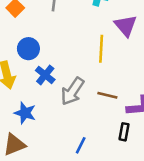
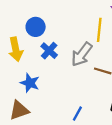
gray arrow: (72, 91) -> (82, 54), moved

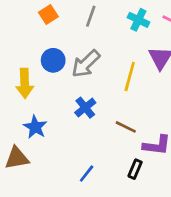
blue cross: (49, 51) -> (85, 108), moved
gray arrow: (82, 54) -> (86, 64), moved

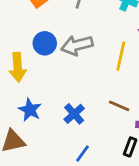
gray arrow: (86, 64) -> (77, 45), turned 32
blue cross: (85, 108) -> (74, 114), moved

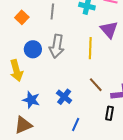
gray arrow: (77, 45) -> (57, 46), turned -55
brown line: (119, 106) -> (96, 85), turned 35

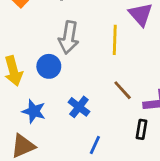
blue circle: (33, 49) -> (49, 66), moved

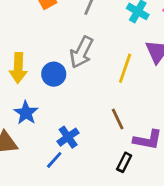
blue cross: (79, 107) -> (68, 137), moved
blue line: (95, 145) -> (54, 160), moved

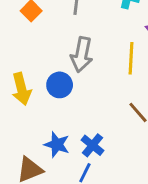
blue star: (26, 113) -> (57, 145), moved

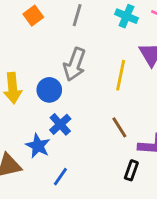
blue cross: (92, 145) -> (60, 124), moved

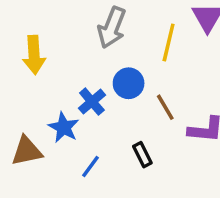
blue circle: (49, 90) -> (129, 83), moved
black rectangle: (131, 170) -> (142, 155), moved, turned -48

